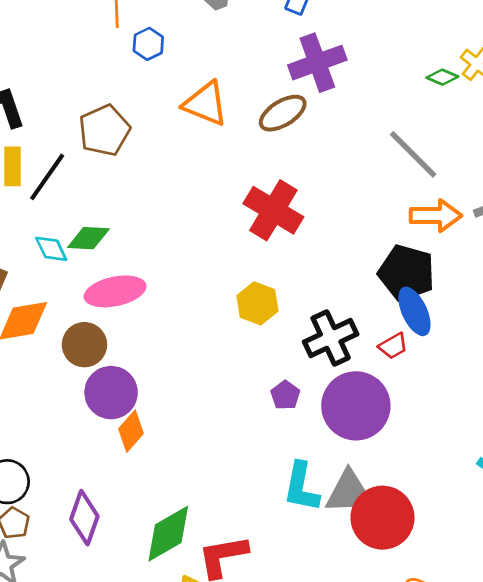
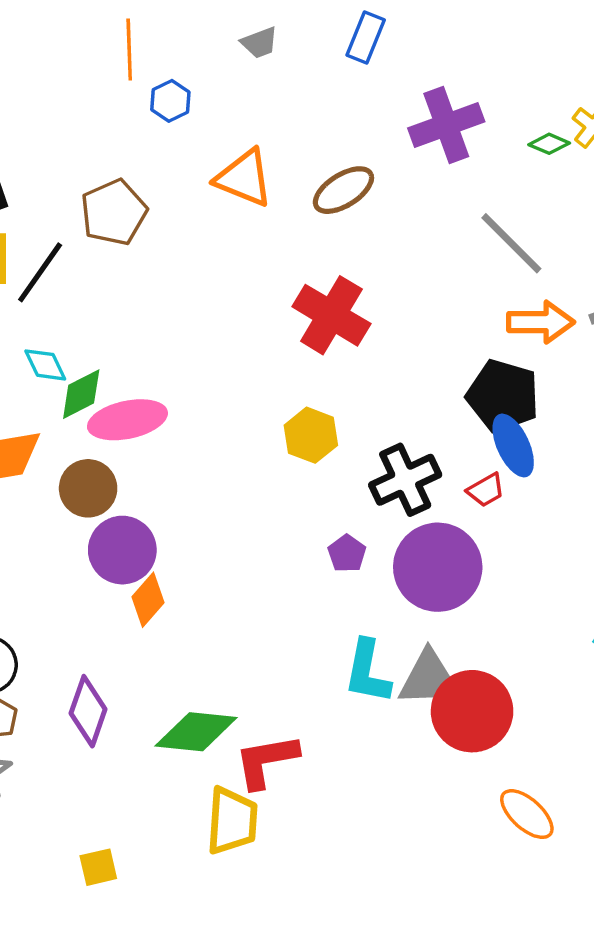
purple cross: (317, 63) -> (446, 125), moved
green diamond: (88, 238) -> (81, 394), moved, turned -30
green diamond: (168, 534) -> (196, 732), turned 36

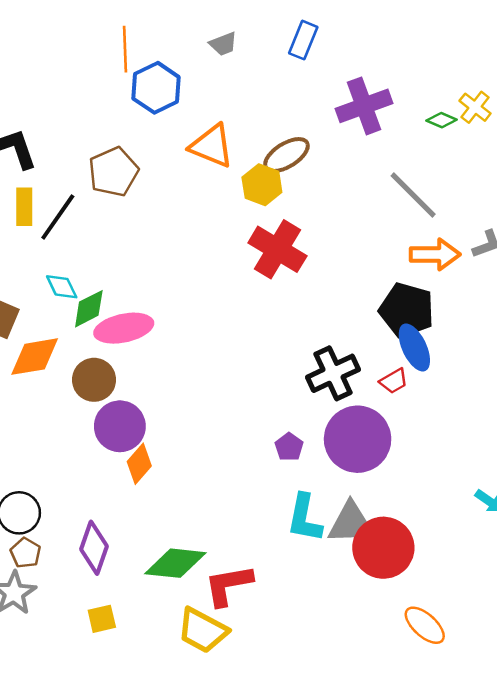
blue hexagon: (170, 101) -> (156, 88), size x1.6
yellow hexagon: (311, 435) -> (262, 185), moved
purple pentagon: (347, 553) -> (289, 447), moved
yellow trapezoid: (232, 821) -> (203, 630), turned 114
yellow square: (98, 867) -> (102, 619), moved

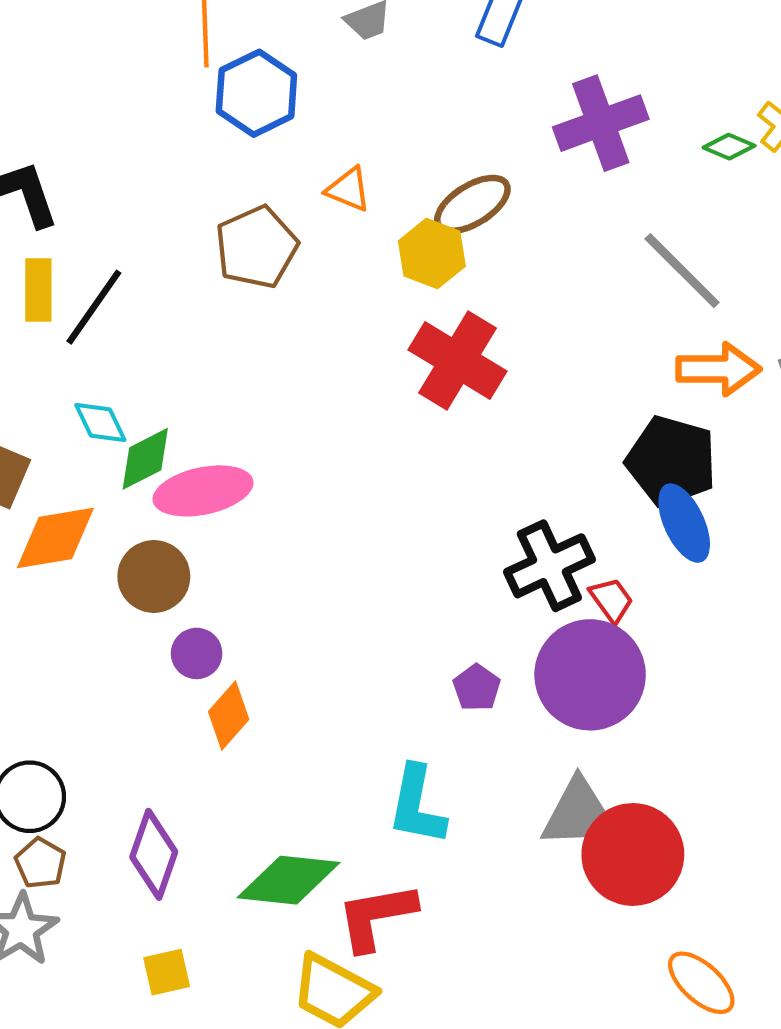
orange triangle: (212, 146) -> (348, 189), size x0.6
brown pentagon: (113, 172) -> (256, 247), moved
red trapezoid: (394, 381) -> (611, 600), moved, turned -96
purple circle: (120, 426) -> (197, 653), size x0.6
cyan L-shape: (305, 518) -> (417, 805), moved

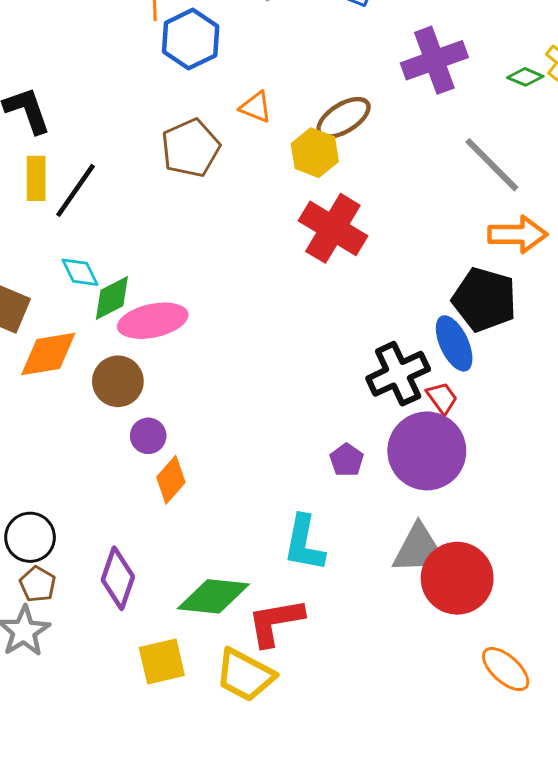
blue ellipse: (684, 523) -> (454, 343), moved
yellow square: (167, 972) -> (162, 661), moved, size x1.4

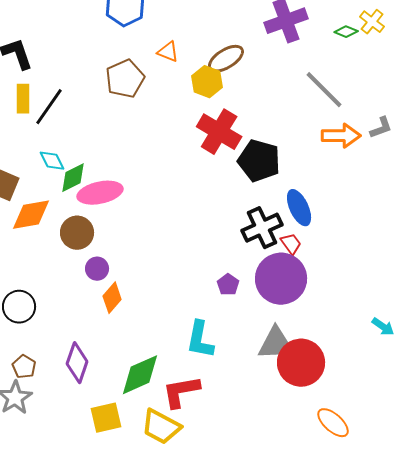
black pentagon: (484, 300) -> (259, 161), moved
black circle: (30, 537) -> (19, 307), moved
green diamond: (213, 596) -> (140, 375), turned -30

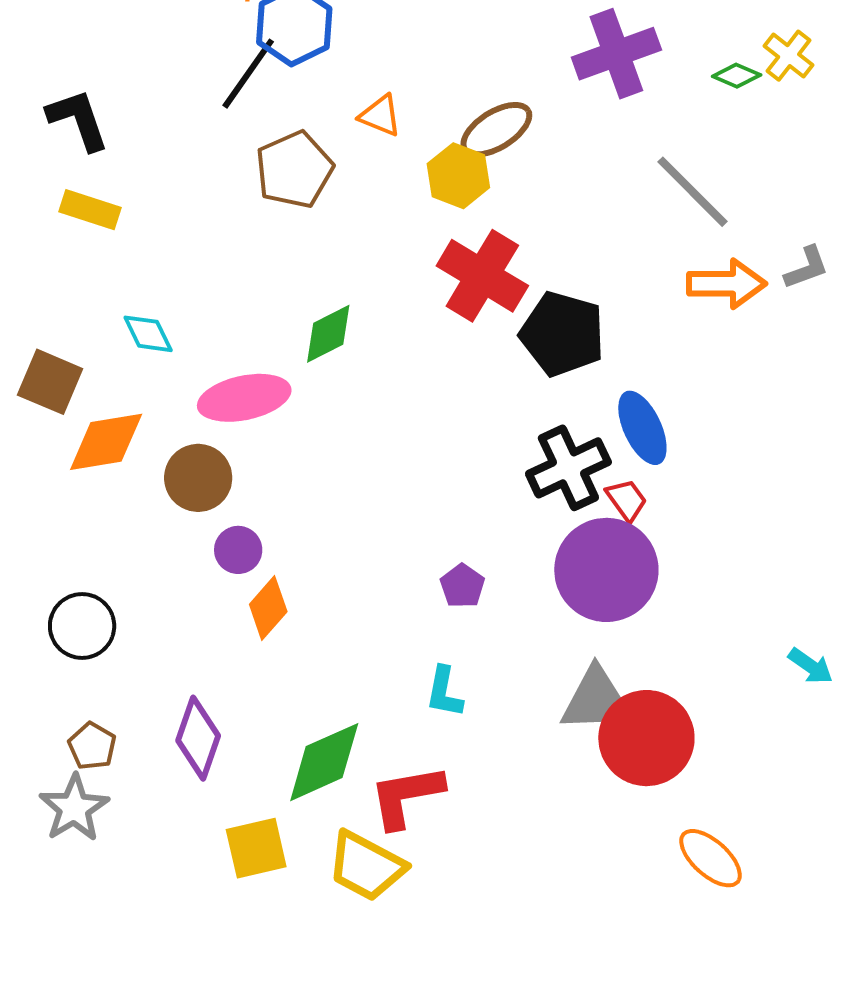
yellow rectangle: (23, 99) -> (90, 210), turned -72
black line: (49, 107) -> (248, 74), moved
green diamond: (73, 178) -> (328, 334), moved
purple pentagon: (228, 285) -> (462, 586), moved
cyan L-shape: (200, 340) -> (444, 692), size x0.7

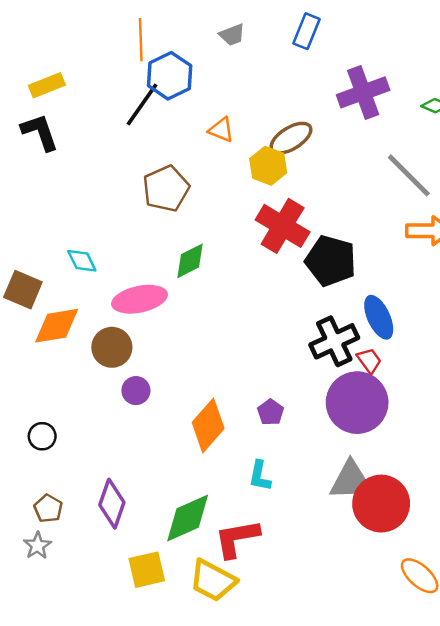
brown pentagon: (294, 170) -> (166, 189), moved
yellow rectangle: (90, 210) -> (47, 85), moved, turned -40
orange diamond: (268, 608) -> (208, 425), moved, size x1.4
black circle: (82, 626) -> (42, 436), size x0.7
gray star: (74, 808) -> (37, 546), size x0.7

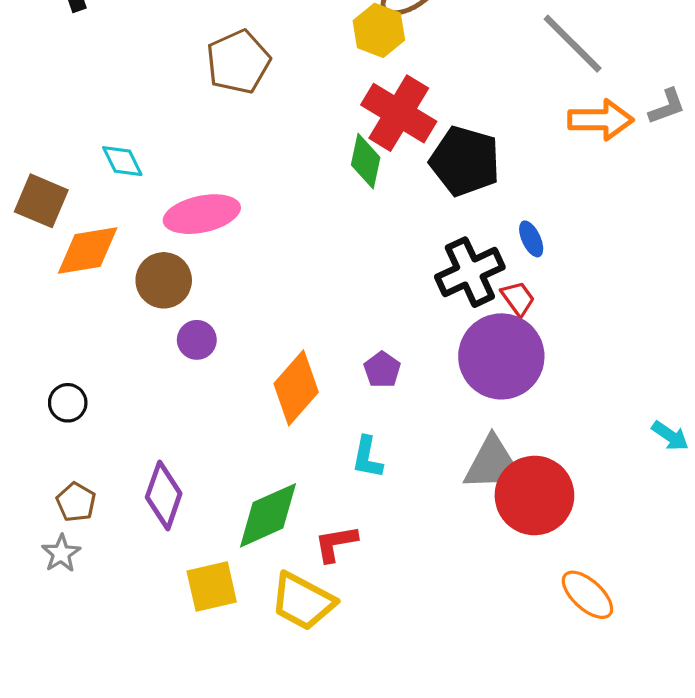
green diamond: (190, 261) -> (366, 161), moved, turned -51
blue ellipse: (379, 317) -> (531, 239), size x0.6
red L-shape: (237, 538) -> (336, 543), size x0.7

